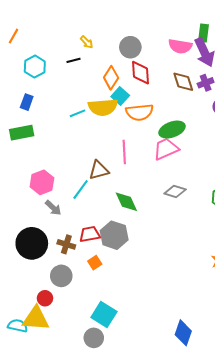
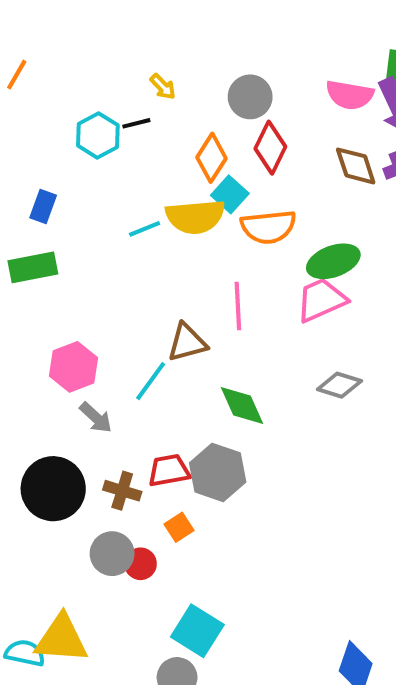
cyan hexagon: (35, 67) -> (98, 135), moved
red diamond: (141, 73) -> (270, 148), turned 30
red circle: (45, 298) -> (140, 564), moved

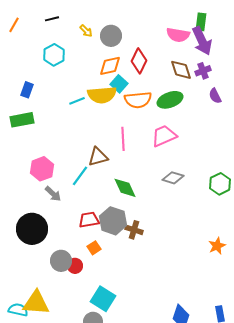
gray circle: (250, 97) -> (111, 36), moved
black line: (136, 123) -> (52, 19), moved
orange diamond: (212, 158) -> (110, 66), turned 45
green ellipse: (333, 261) -> (170, 100), moved
brown cross: (122, 491) -> (134, 230), moved

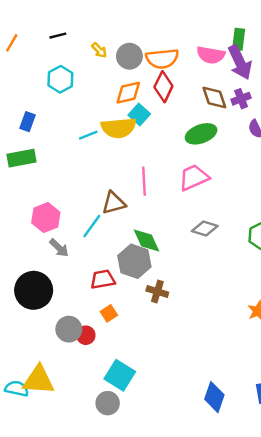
orange semicircle: (138, 100) -> (162, 59), moved
gray hexagon: (113, 221) -> (134, 261), moved

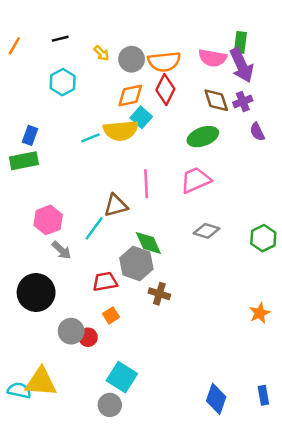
blue rectangle: (28, 122) -> (30, 135), moved

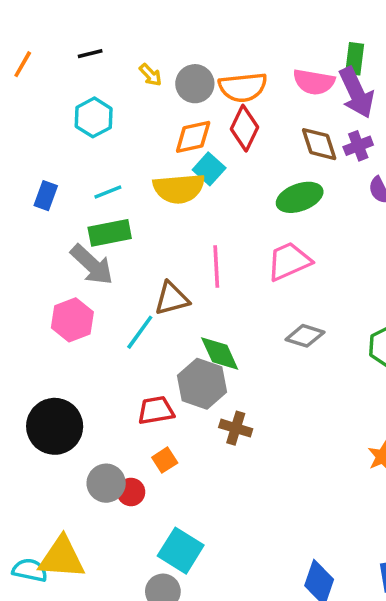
cyan line: (90, 138) -> (108, 192), moved
green rectangle: (24, 161) -> (110, 233), moved
gray arrow: (61, 250) -> (92, 265), moved, size x1.5

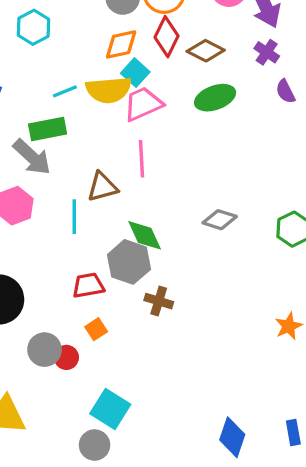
brown diamond: (319, 144) -> (206, 51), moved, turned -45
purple cross: (358, 146) -> (267, 52), turned -35
cyan line: (108, 192) -> (65, 91), moved
pink trapezoid: (289, 261) -> (143, 104), moved
cyan line: (140, 332) -> (74, 217), turned -36

